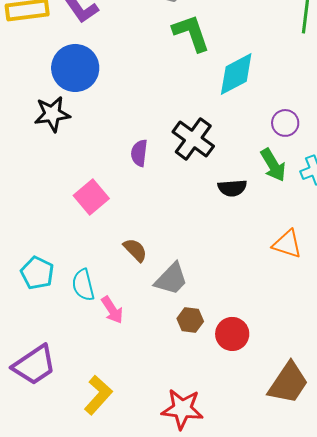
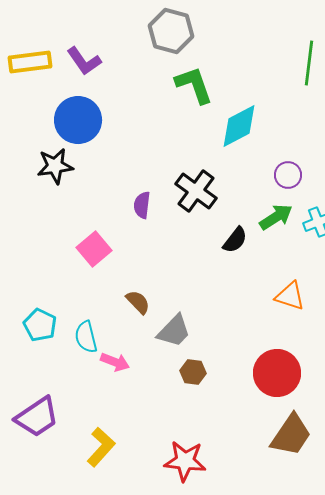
green arrow: (273, 165) -> (276, 217), turned -92
black semicircle: (232, 188) -> (235, 240), turned -48
pink arrow: (112, 310) -> (115, 362), turned -36
red circle: (232, 334) -> (277, 373), moved, size x1.4

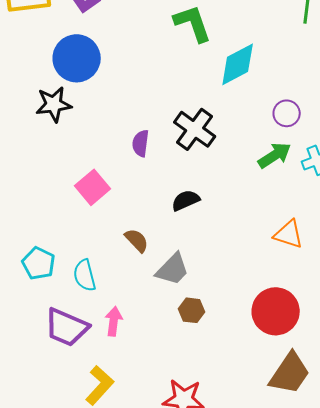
black semicircle: (235, 240) -> (186, 200), moved, turned -152
pink arrow: (115, 362) -> (114, 321), moved, turned -104
purple trapezoid: (37, 417) -> (67, 327), moved, turned 57

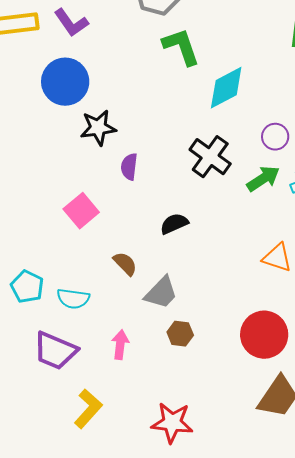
black star: (54, 104) -> (98, 128), moved
black cross: (195, 129) -> (210, 157), moved
cyan semicircle: (85, 275) -> (73, 299), turned -68
pink arrow: (114, 321) -> (120, 345), moved

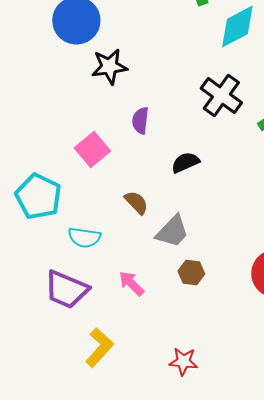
purple semicircle: (129, 167) -> (140, 120), moved
cyan pentagon: (27, 287) -> (38, 196), moved, size x1.4
pink arrow: (120, 345) -> (131, 283), turned -52
red star: (172, 423) -> (183, 361), size x0.7

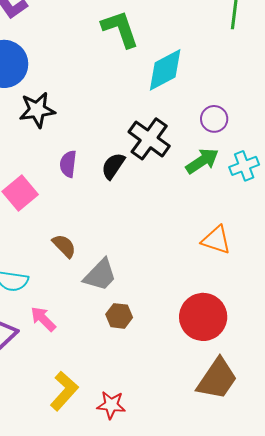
black semicircle: (185, 162) -> (113, 166), moved, turned -32
pink arrow: (131, 283) -> (43, 319), moved
yellow L-shape: (99, 347) -> (64, 391), moved

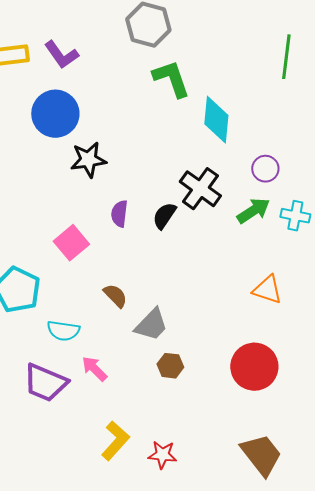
cyan diamond: (165, 70) -> (216, 120), turned -57
cyan cross: (244, 166) -> (295, 216), turned 32
brown trapezoid: (217, 379) -> (261, 455), moved, turned -72

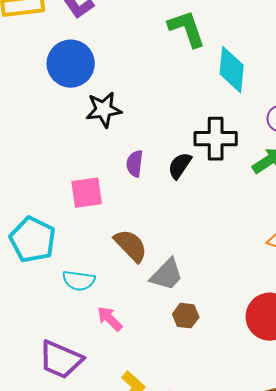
black cross: (200, 189) -> (216, 139), turned -36
pink square: (71, 243) -> (87, 193), turned 32
brown semicircle: (115, 296) -> (131, 246), size x1.4
purple trapezoid: (45, 383) -> (61, 360), moved

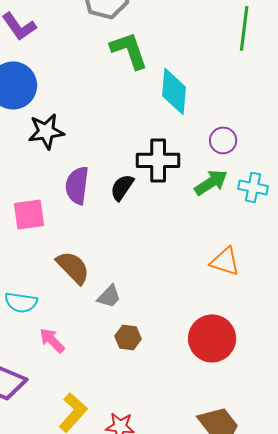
purple semicircle: (135, 164) -> (77, 185), size x1.4
gray trapezoid: (167, 275) -> (109, 296), size x0.7

